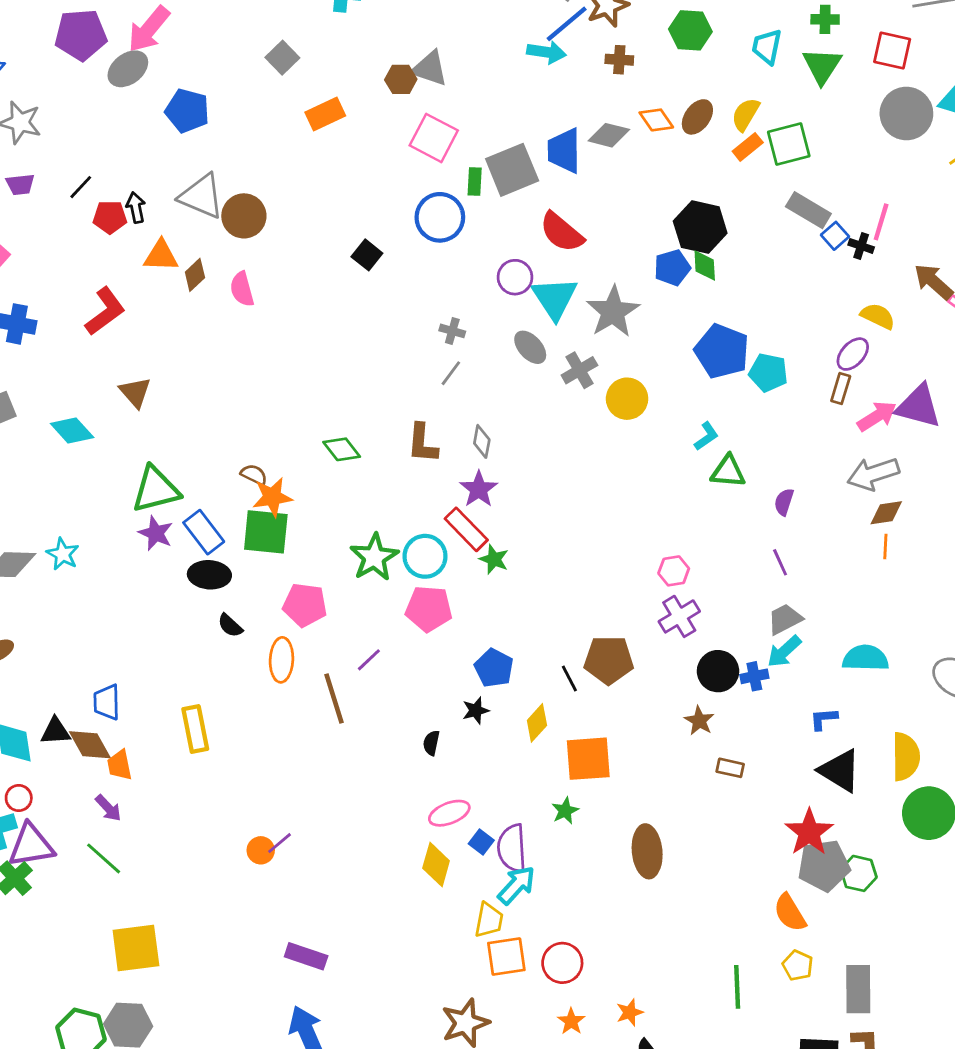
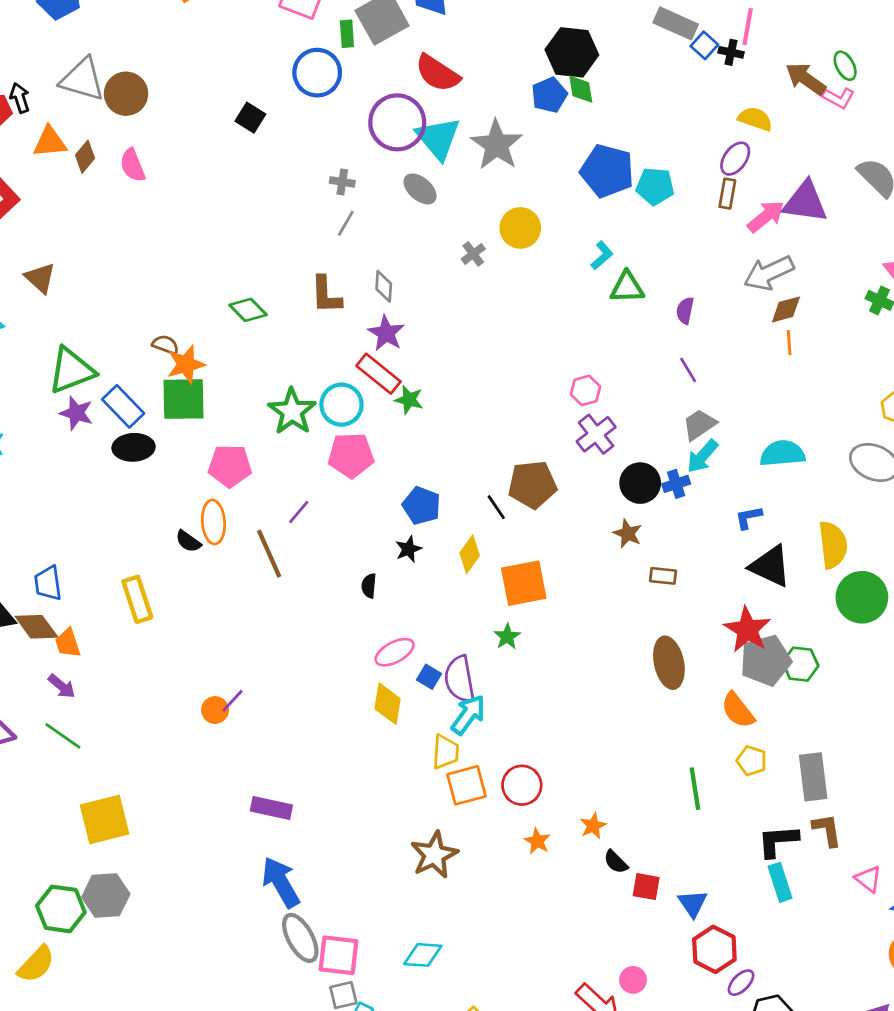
purple circle: (515, 277) -> (397, 122), size x1.6
gray cross: (579, 370) -> (473, 254), moved, size x0.7
black semicircle: (230, 625) -> (188, 541), moved
brown ellipse: (647, 851) -> (669, 663), moved

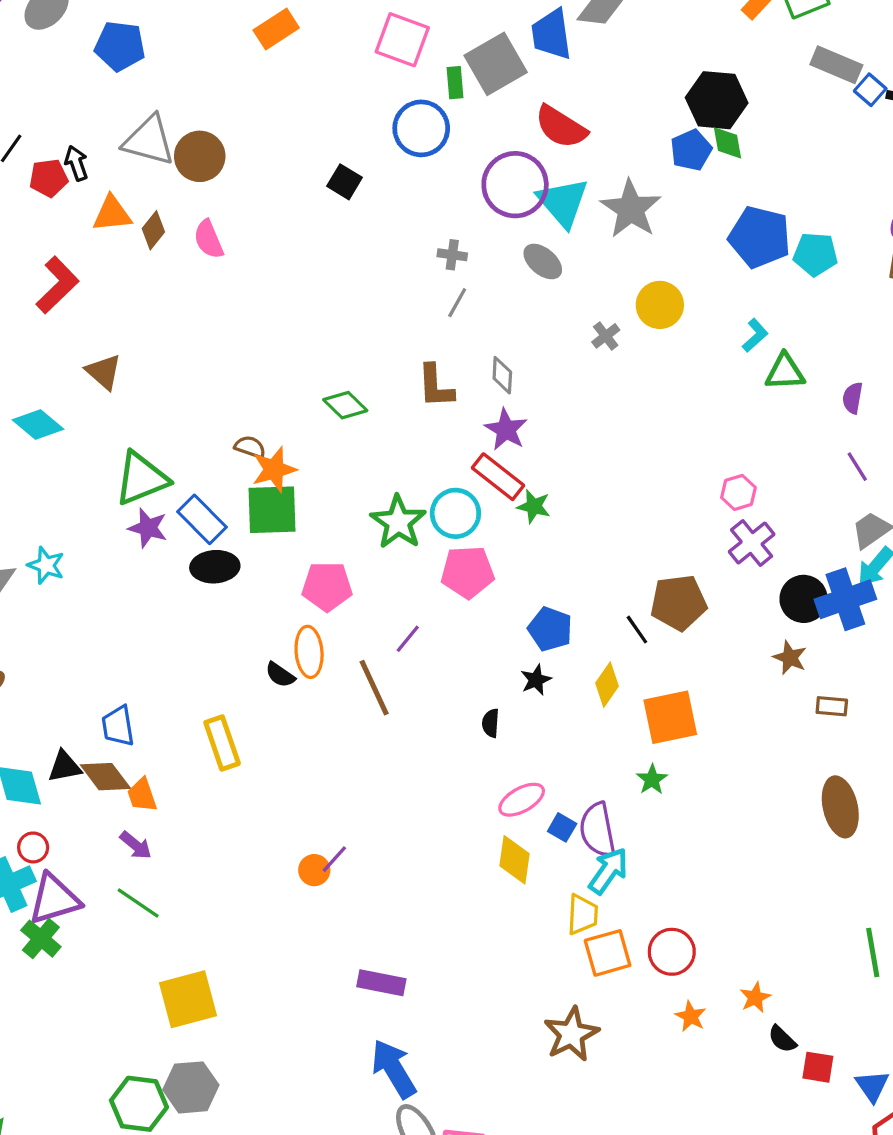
blue cross: (676, 484) -> (845, 599), size x1.8

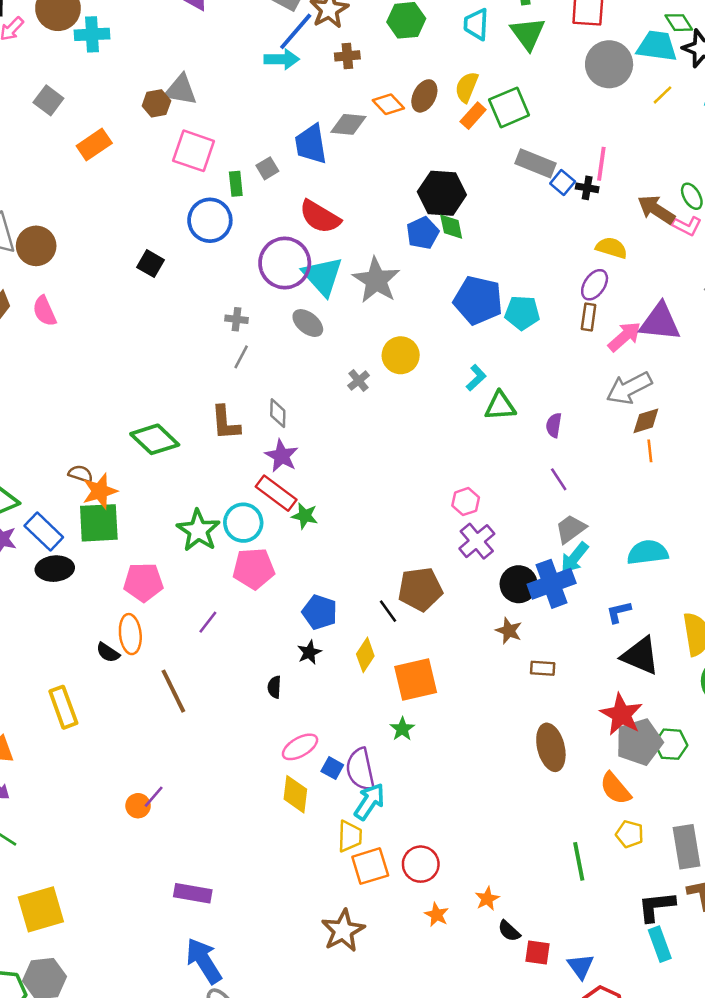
gray square: (496, 64) -> (267, 168), size x0.5
green diamond: (345, 405) -> (155, 439), size x1.4
brown line: (374, 688) -> (173, 691), moved

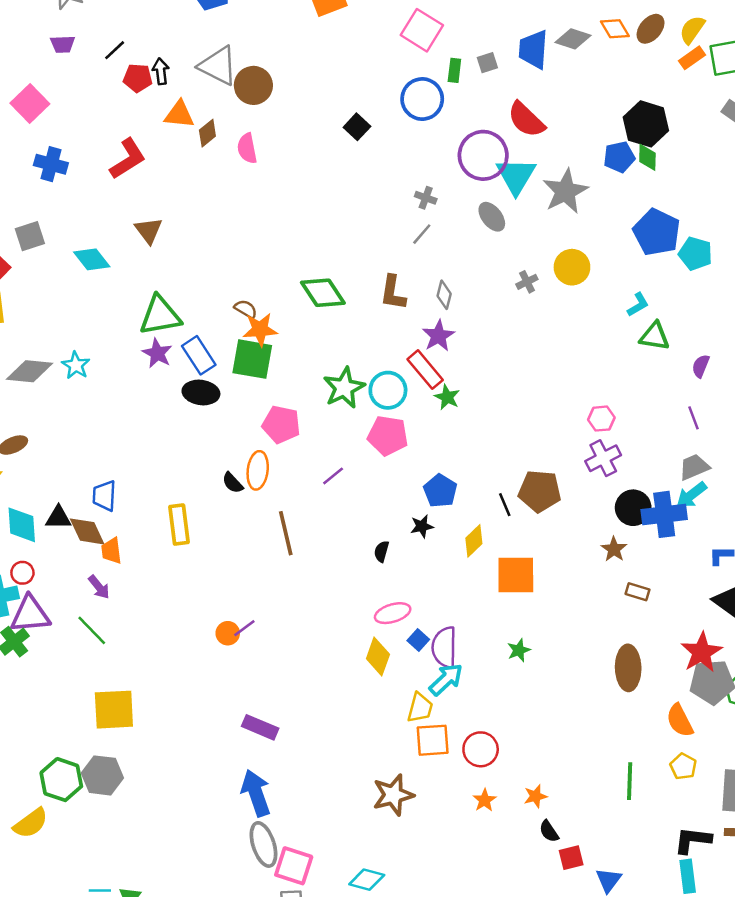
green star: (402, 729) -> (519, 650), moved
red square: (538, 952) -> (571, 858), turned -35

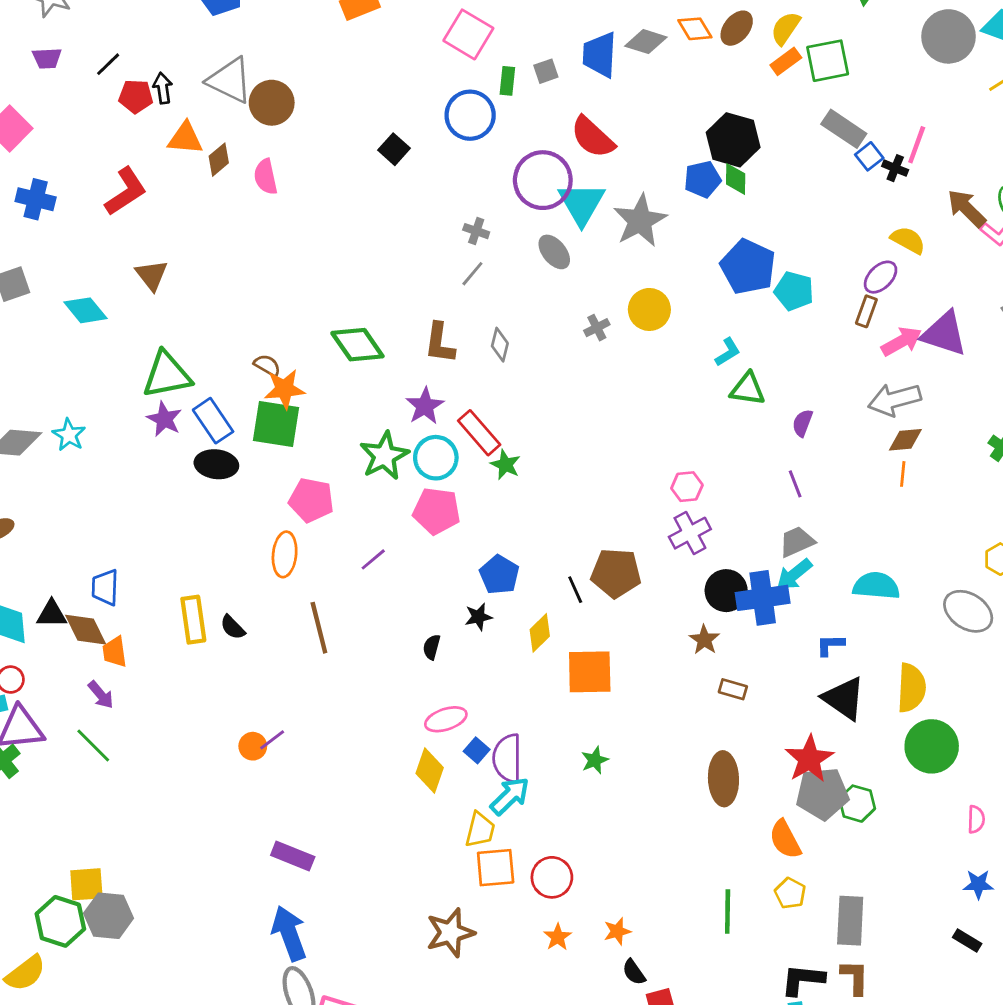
purple star: (438, 336) -> (425, 406), moved
black semicircle: (233, 483) -> (233, 627), moved
yellow square: (114, 710) -> (86, 884), moved, size x0.7

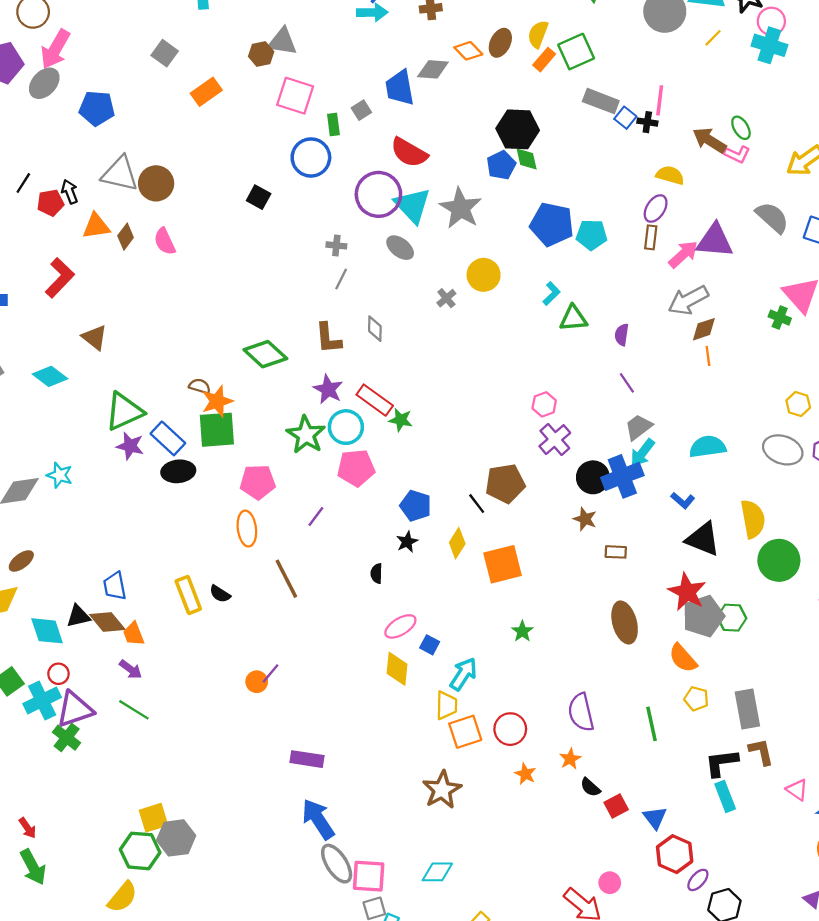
blue L-shape: (830, 645) -> (683, 500), turned -125
purple semicircle: (507, 758) -> (581, 712), moved

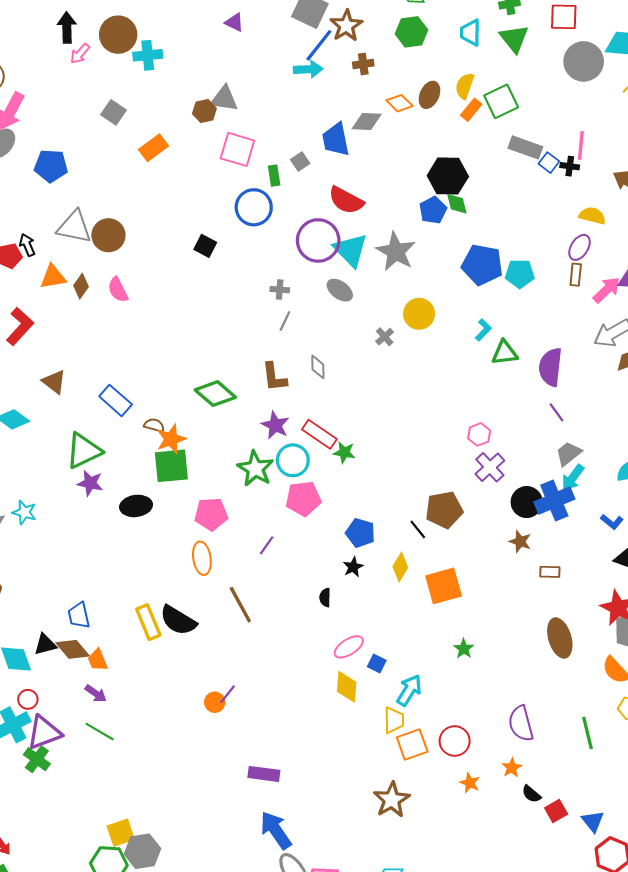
purple semicircle: (622, 335) -> (550, 367), size x1.8
blue rectangle: (168, 438) -> (116, 400), moved
black semicircle: (220, 594) -> (178, 620), size x1.8

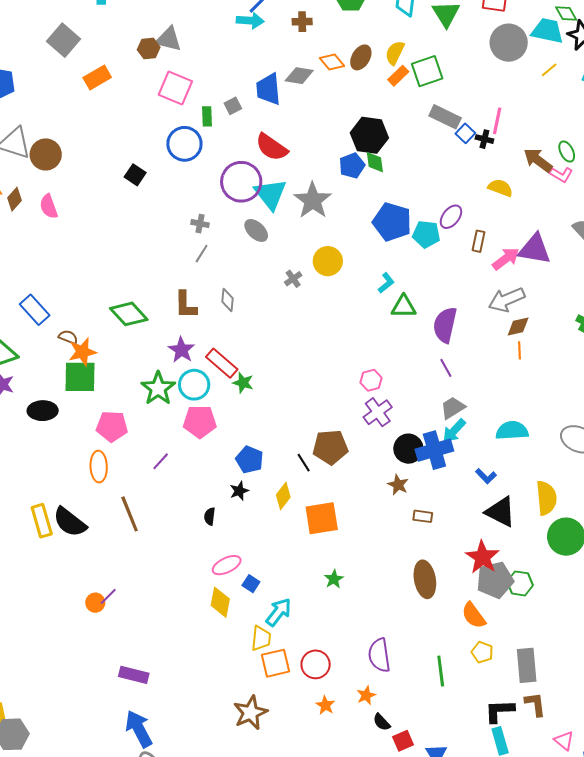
gray square: (114, 112) -> (63, 40), size x1.4
purple ellipse: (580, 247) -> (451, 217), moved

